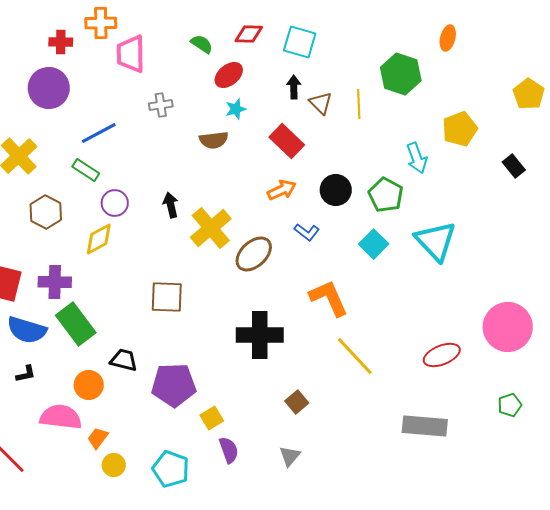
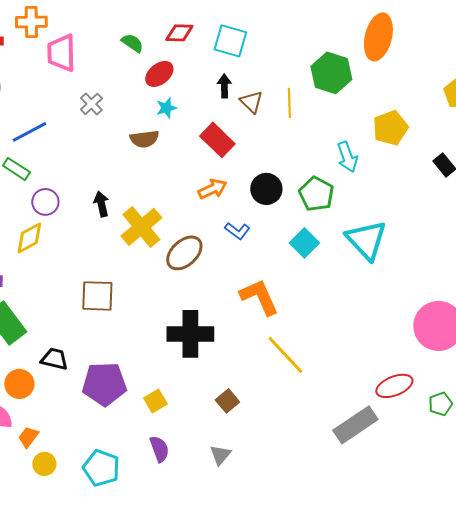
orange ellipse: (448, 38) -> (378, 37), size x1.8
gray cross: (161, 105) -> (91, 104), turned -35
red ellipse: (442, 355) -> (394, 386), moved
yellow square: (212, 418) -> (155, 401), moved
gray rectangle: (425, 426) -> (355, 425), turned -39

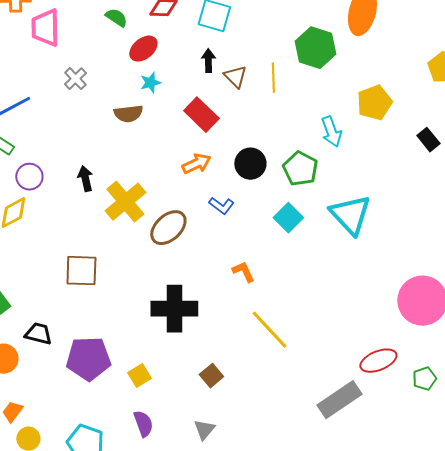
orange L-shape: (259, 297) -> (243, 272), size x0.6

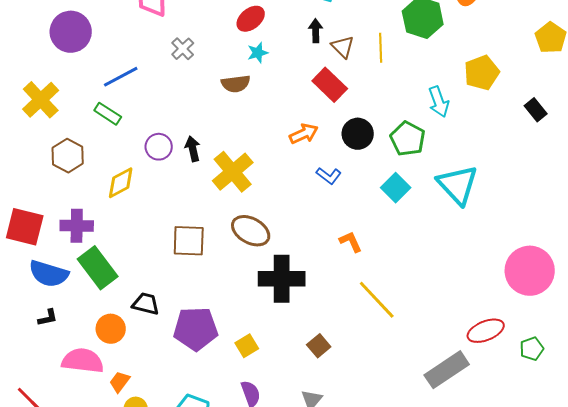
red rectangle: (201, 115) -> (330, 85), moved
purple circle: (29, 177) -> (159, 147), moved
brown ellipse: (168, 228) -> (251, 231), moved, turned 72

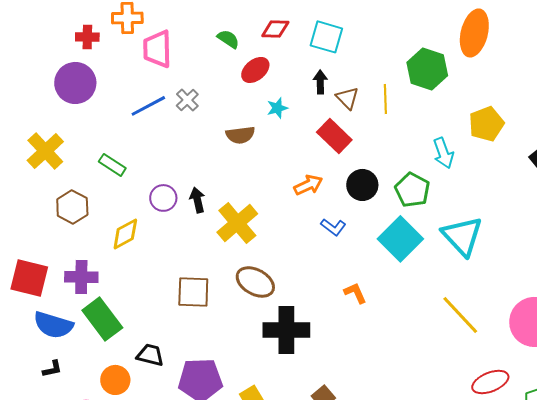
cyan star: (258, 53) -> (277, 108), moved
blue line: (121, 77) -> (148, 106), moved
cyan square: (396, 188) -> (400, 239), size x1.5
yellow line: (377, 300) -> (460, 315), moved

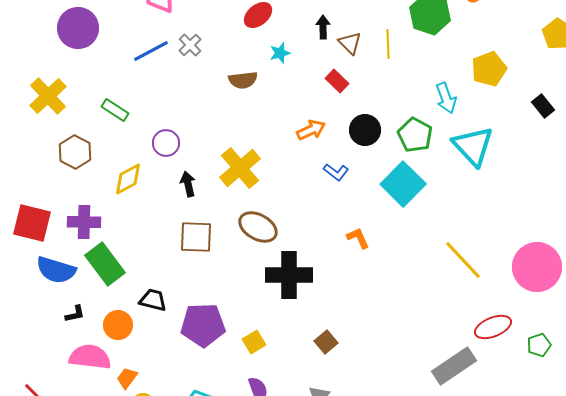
red rectangle: (334, 136) -> (337, 81), size x0.7
black arrow: (197, 200) -> (188, 184), moved
cyan triangle: (462, 236) -> (473, 146), moved
black L-shape: (52, 369) -> (75, 314), moved

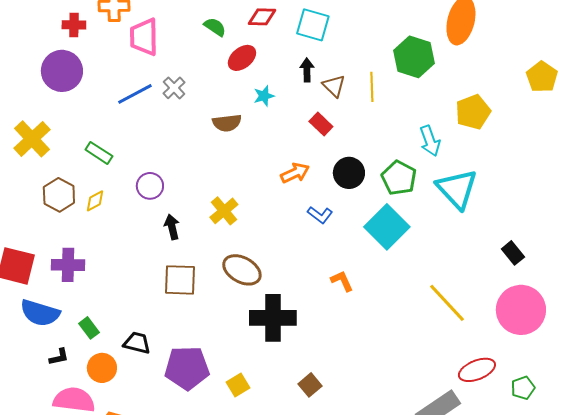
black rectangle: (543, 106) -> (513, 253), moved
yellow cross: (240, 168) -> (224, 211), size x0.7
yellow diamond: (128, 179) -> (95, 201), moved, size x0.7
green rectangle: (105, 264) -> (89, 328), moved, size x0.5

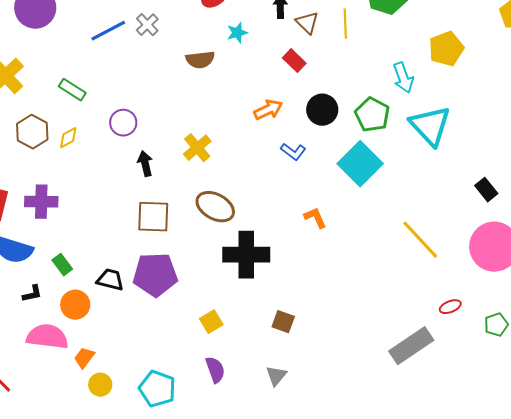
purple pentagon: (187, 368) -> (155, 275), moved
red ellipse: (477, 370) -> (450, 307), size x0.6
brown square: (310, 385) -> (283, 322), turned -30

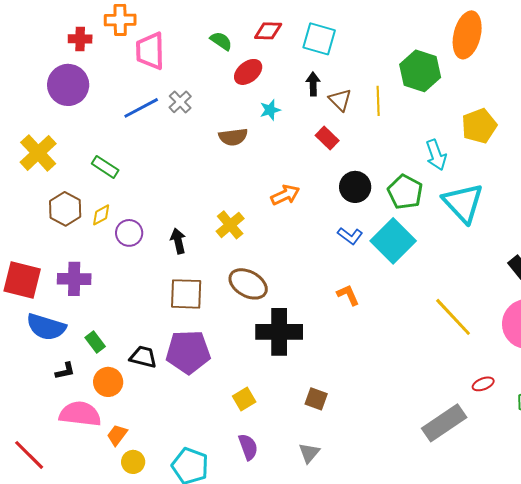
orange arrow: (268, 110) -> (285, 195), moved
purple circle: (123, 123) -> (129, 233), moved
blue L-shape: (293, 152) -> (350, 236), moved

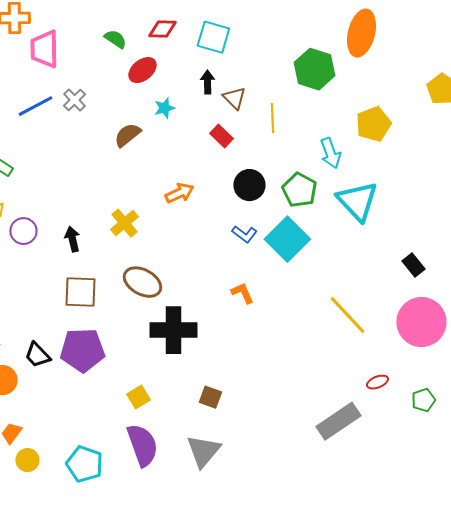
yellow line: (378, 101) -> (272, 118), moved
brown semicircle: (233, 137) -> (127, 135), turned 148
black trapezoid: (143, 357) -> (37, 355), turned -148
purple semicircle: (248, 447) -> (142, 445), size x1.6
gray triangle: (309, 453) -> (203, 451), size x1.6

